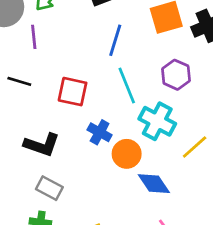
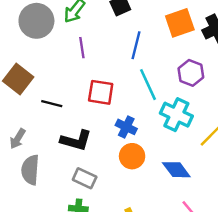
purple line: (34, 37) -> (82, 48), moved
black line: (19, 81) -> (52, 104), moved
orange circle: (127, 154) -> (132, 156), moved

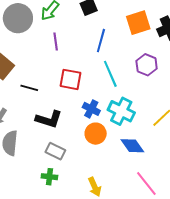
cyan cross: (176, 115) -> (121, 111), moved

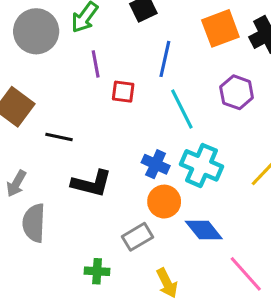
red square: (70, 79) -> (123, 92), moved, size x0.7
blue diamond: (132, 146) -> (204, 230), moved
gray rectangle: (55, 151) -> (137, 237), moved, turned -54

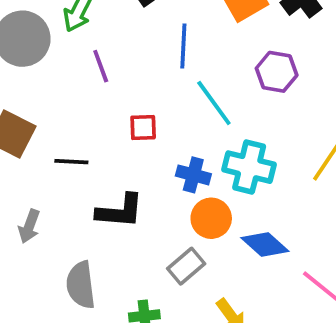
red square: (123, 92) -> (143, 128), moved
gray semicircle: (34, 223) -> (81, 285), moved

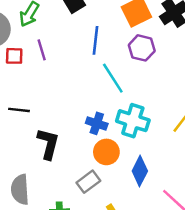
purple hexagon: (277, 72) -> (142, 48), moved
red square: (143, 128) -> (14, 56), moved
black L-shape: (120, 211) -> (48, 144), turned -84
blue diamond: (265, 245) -> (140, 171), turned 72

